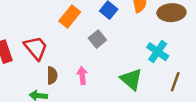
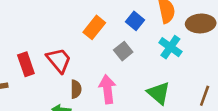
cyan cross: (158, 52) -> (170, 47), moved
pink arrow: (82, 75) -> (107, 89), size x1.5

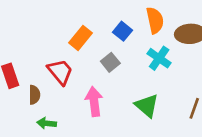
red trapezoid: (59, 60) -> (60, 72), moved
brown semicircle: (76, 89) -> (34, 95), moved

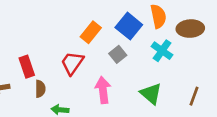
blue square: (122, 31) -> (129, 26), size x1.5
red trapezoid: (60, 72) -> (72, 63), turned -105
brown semicircle: (34, 95) -> (40, 89), moved

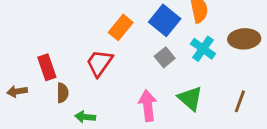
brown ellipse: (190, 29) -> (244, 39), moved
gray square: (118, 54) -> (165, 57), moved
pink arrow: (103, 90) -> (148, 106), moved

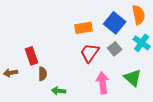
orange rectangle: (121, 27) -> (84, 28), turned 42
red trapezoid: (99, 63) -> (90, 53), moved

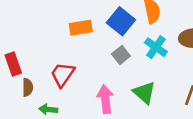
red trapezoid: (90, 53) -> (63, 74), moved

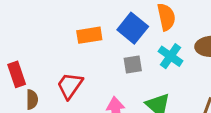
gray square: (121, 55) -> (133, 65), turned 30

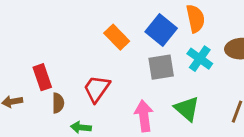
orange rectangle: (89, 35) -> (117, 37), turned 55
gray square: (133, 65) -> (161, 67), size x1.4

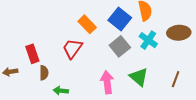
gray square: (161, 67) -> (120, 46), turned -30
red trapezoid: (97, 89) -> (72, 49), moved

